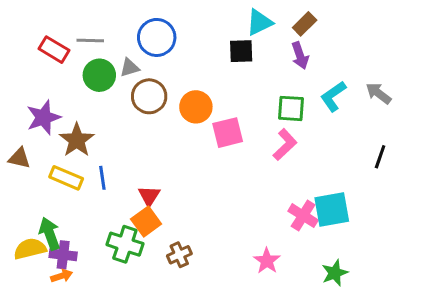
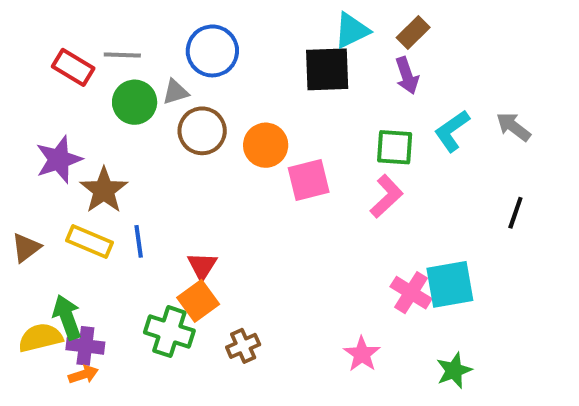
black square: (241, 51) -> (327, 69), size x1.4
brown triangle: (19, 158) -> (26, 248), moved, turned -50

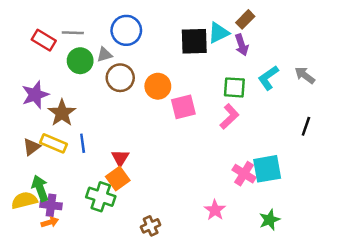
cyan triangle: (352, 30) -> (219, 33), moved
brown triangle: (26, 248) -> (32, 147), moved
brown cross: (243, 346) -> (151, 226), moved

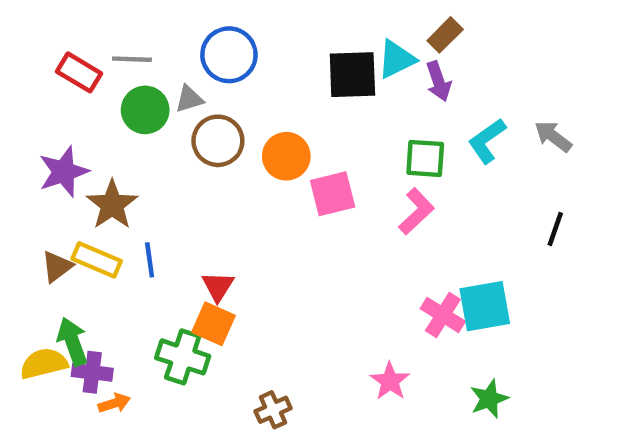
orange square: (118, 178) -> (214, 324), turned -30
orange arrow: (50, 222) -> (114, 403), moved

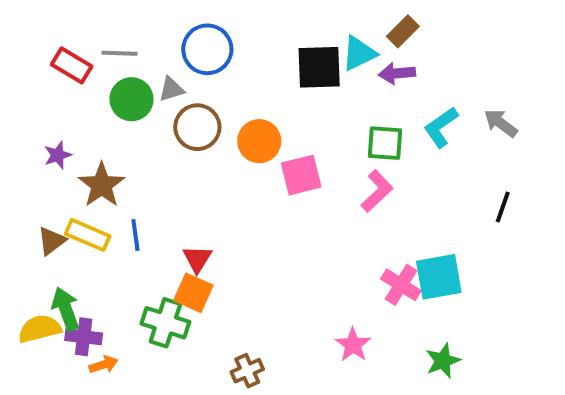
purple arrow: (438, 81) -> (397, 73), turned 104
purple star: (64, 172) -> (58, 155), size x0.6

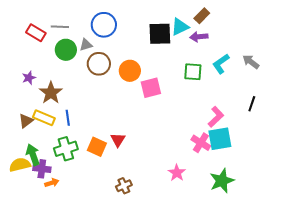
pink L-shape: (377, 191) -> (216, 117), moved
red triangle: (197, 259) -> (118, 140), moved
green cross: (165, 323) -> (66, 149), moved, turned -35
green star: (443, 361) -> (222, 181), size x1.4

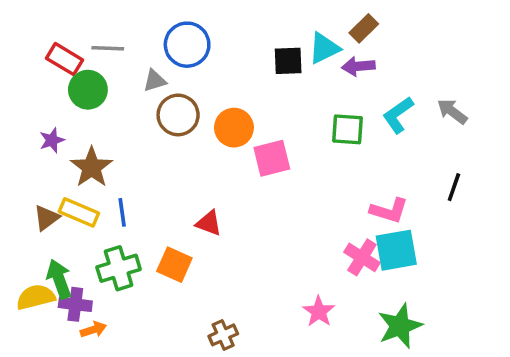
black square: (160, 34) -> (288, 61), size x0.7
green circle: (66, 50) -> (88, 90), moved
pink L-shape: (216, 117) -> (389, 211), turned 60
red triangle: (118, 140) -> (209, 223), moved, turned -42

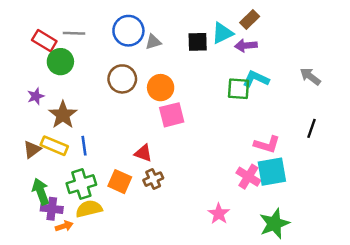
gray triangle: (155, 81) -> (153, 42), moved
cyan L-shape: (398, 115) -> (256, 79), moved, turned 60
pink square: (272, 158) -> (172, 115), moved
yellow semicircle: (36, 297) -> (89, 209), moved
brown cross: (223, 335) -> (153, 179), moved

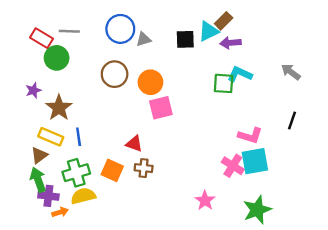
brown rectangle: (250, 20) -> (224, 21), moved
brown triangle: (32, 149) -> (39, 155), moved
brown cross: (153, 179) -> (144, 168), turned 30

